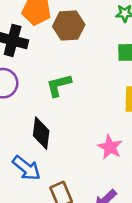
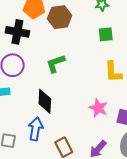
blue arrow: (26, 168) -> (36, 129), turned -115

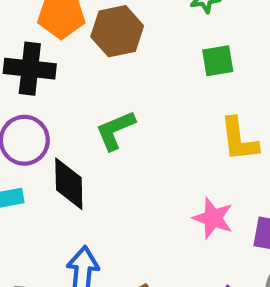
black diamond: (45, 101) -> (69, 184), moved

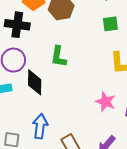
green L-shape: (115, 130) -> (59, 57), turned -60

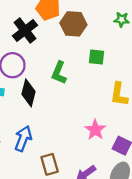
green square: (110, 24) -> (96, 57), moved
black cross: (17, 25) -> (25, 30), turned 30

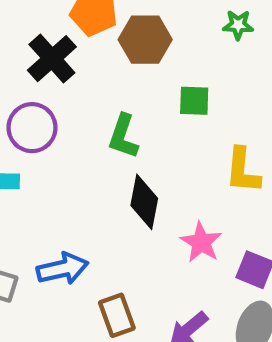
black diamond: (29, 93) -> (144, 202), moved
blue arrow: (23, 139) -> (63, 269), turned 60

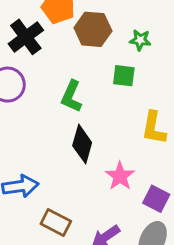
green star: (238, 25) -> (140, 40), moved
brown rectangle: (117, 315) -> (56, 223), turned -48

